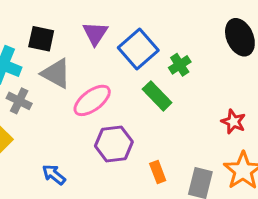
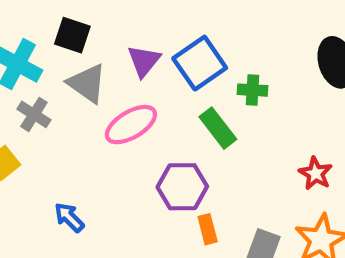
purple triangle: (95, 33) -> (144, 61), moved
green cross: (180, 65) -> (253, 90), turned 30
purple hexagon: (114, 144) -> (182, 187), moved

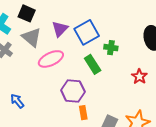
red star: (315, 173) -> (139, 76), moved

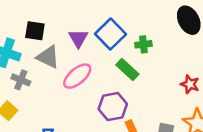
red star: (139, 76) -> (190, 84), moved

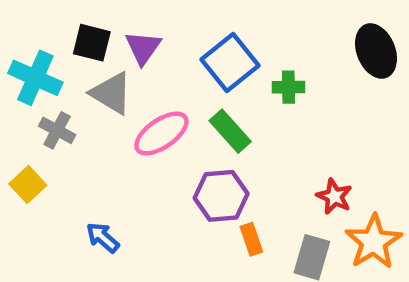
purple triangle: (78, 38) -> (143, 48), moved
green rectangle: (127, 69) -> (230, 131), moved
red star: (190, 84) -> (334, 197), moved

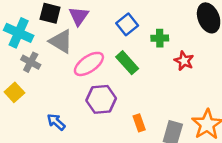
blue square: (230, 62) -> (127, 24), size x0.7
purple hexagon: (221, 196) -> (101, 99), moved
red star: (334, 197) -> (184, 61), moved

